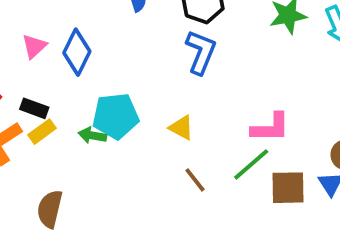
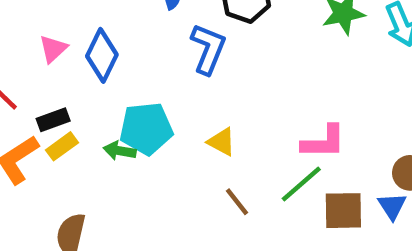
blue L-shape: (201, 52) -> (208, 49), moved
black rectangle: (34, 108) -> (53, 120), turned -40

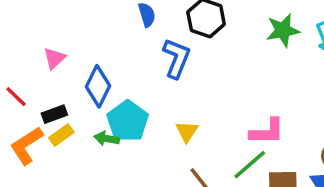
blue diamond: (102, 55) -> (98, 86), moved
cyan pentagon: (146, 129) -> (128, 121), turned -30
yellow triangle: (222, 142) -> (187, 132), turned 35

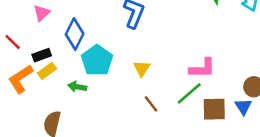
green arrow: (107, 138) -> (77, 87), moved

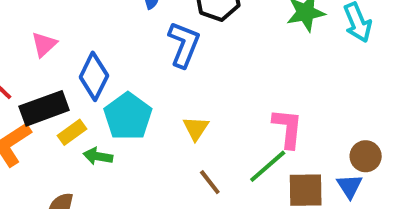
black rectangle: (42, 55) -> (44, 108), size x1.6
pink L-shape: (202, 68) -> (288, 128), turned -84
yellow rectangle: (47, 71) -> (72, 132), moved

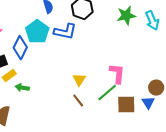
blue L-shape: (184, 44) -> (65, 32), turned 80
cyan pentagon: (128, 116) -> (37, 32), moved
yellow triangle: (196, 128) -> (79, 80), moved

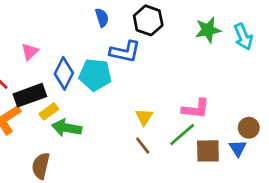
cyan pentagon: (37, 32) -> (95, 75), moved, turned -30
pink L-shape: (117, 74) -> (196, 109), turned 90
green arrow: (22, 88) -> (67, 128), size x1.5

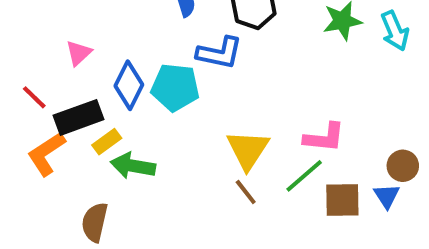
yellow triangle: (144, 117) -> (248, 150), size x1.6

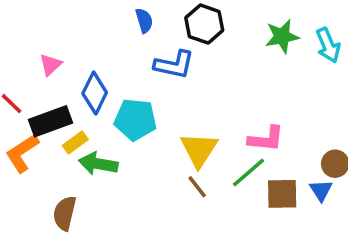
cyan pentagon: (175, 87) -> (135, 120), moved

